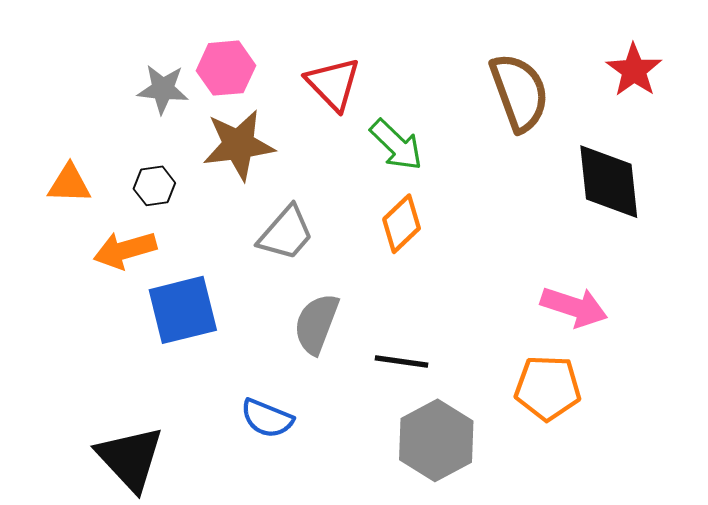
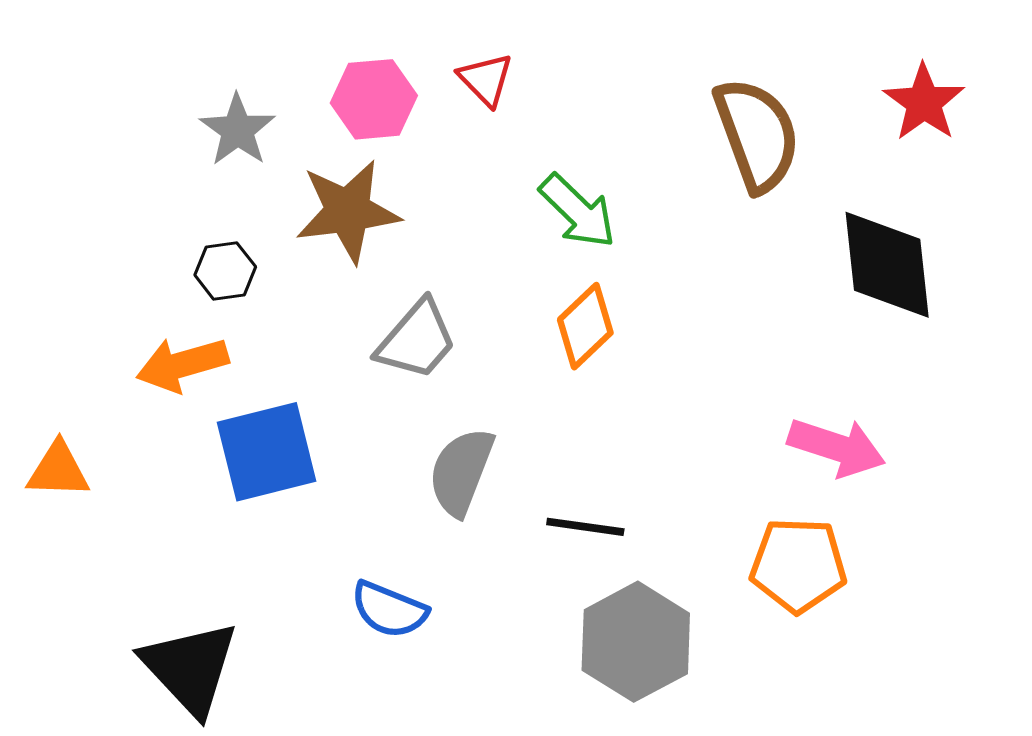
pink hexagon: (226, 68) -> (374, 99), moved
red triangle: (333, 84) -> (486, 79), moved, size x0.7
gray star: (163, 89) -> (237, 130), turned 30
orange triangle: (69, 184) -> (58, 470), moved

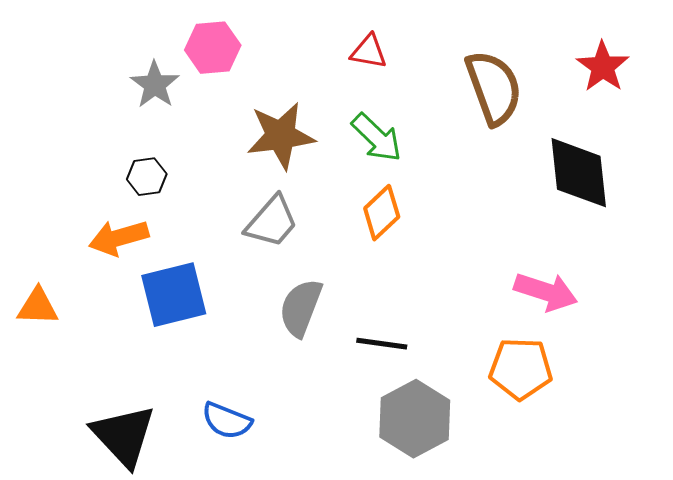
red triangle: (486, 79) -> (369, 52), moved, turned -36
pink hexagon: (374, 99) -> (213, 48), moved
brown star: (348, 211) -> (281, 136), moved
blue semicircle: (389, 610) -> (227, 421), moved

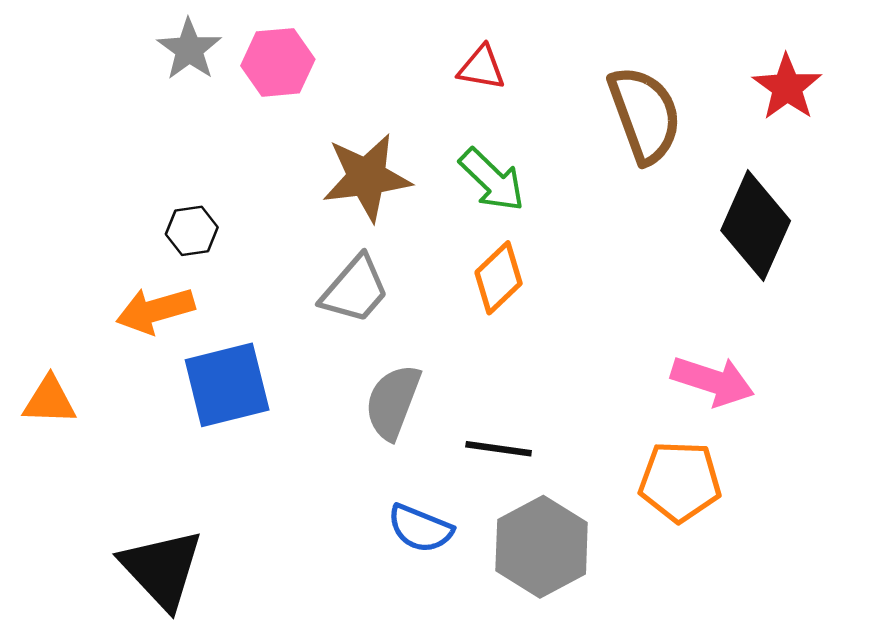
gray star: (155, 85) -> (189, 49), moved
black diamond: (579, 173) -> (756, 226), turned 30
blue semicircle: (227, 421) -> (420, 528), moved

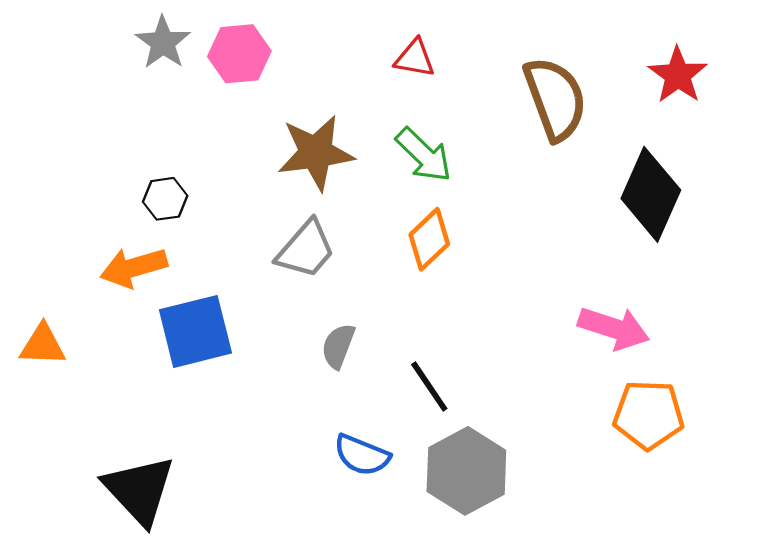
gray semicircle: (393, 402) -> (338, 346), size x0.7
black line: (499, 449) -> (429, 387), turned 48
orange pentagon: (680, 481) -> (649, 415), moved

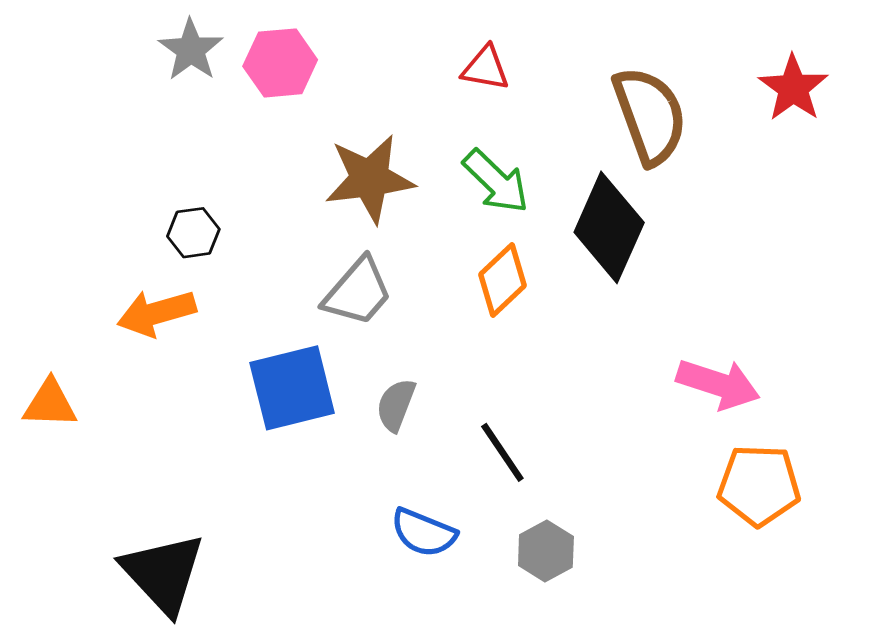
black diamond: (651, 194) -> (609, 227), moved
blue square: (195, 331) -> (292, 388), moved
gray hexagon: (466, 471) -> (546, 551), size x0.6

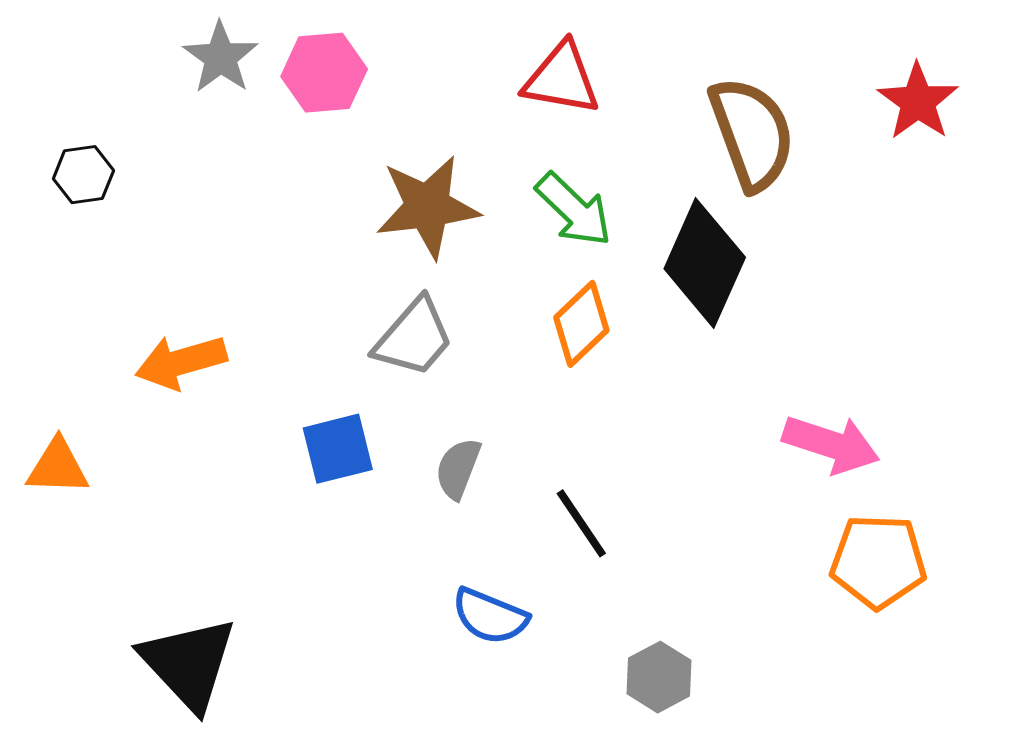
red triangle: (485, 68) -> (562, 79), size x1.4
black hexagon: (193, 233) -> (83, 175), moved
blue square: (292, 388) -> (338, 449), size x0.7
gray hexagon: (546, 551) -> (659, 677), moved

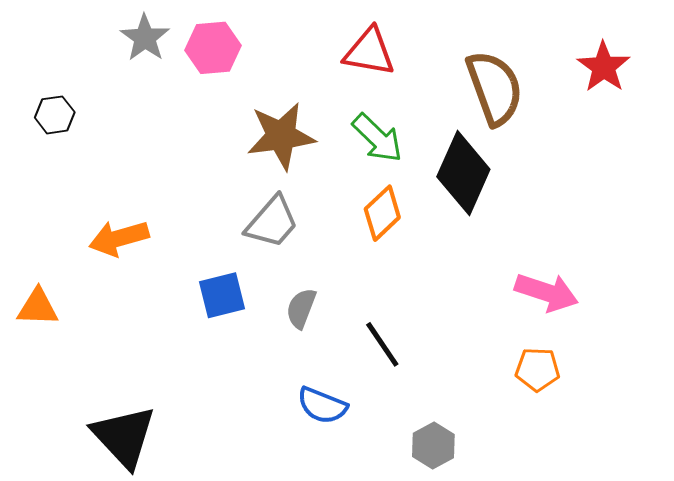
orange pentagon: (878, 561) -> (538, 369), moved, size x0.7

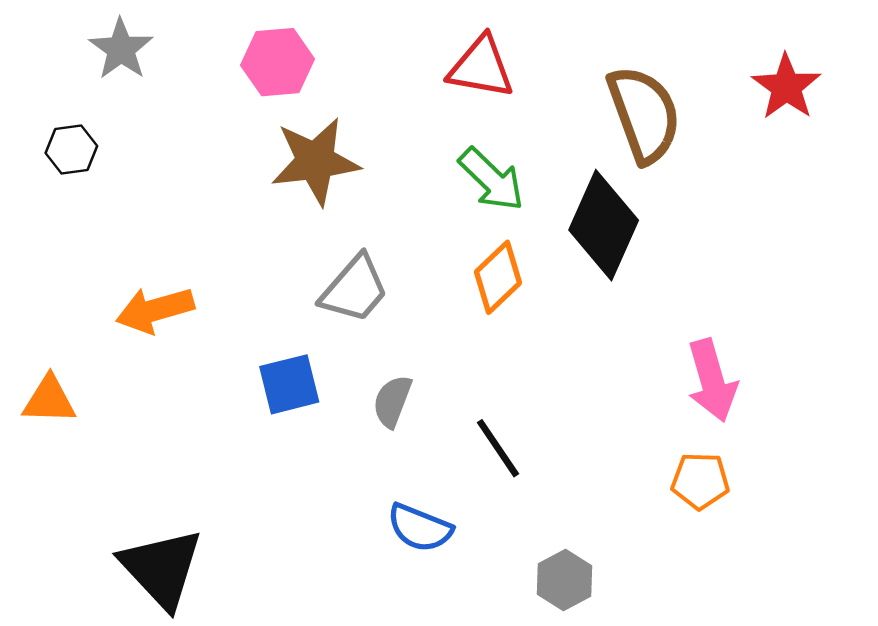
gray star: (145, 38) -> (121, 49), moved
brown star: (281, 136) -> (315, 161), moved
pink arrow: (547, 292) -> (712, 380), turned 56

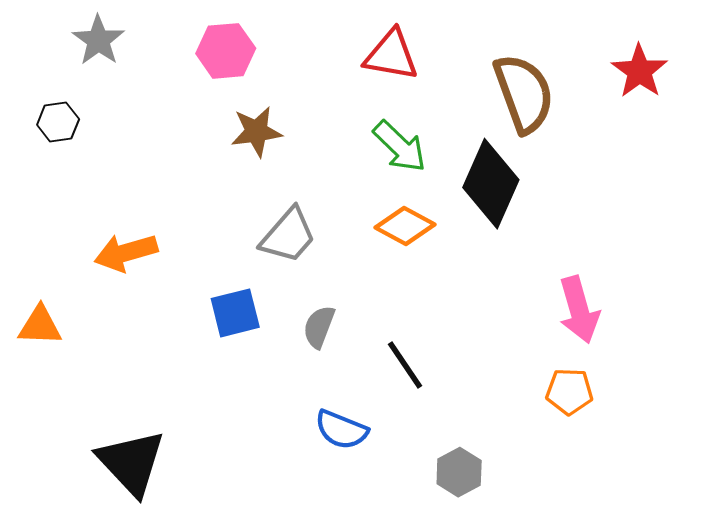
brown star: (315, 161) -> (256, 132), size x0.7
orange diamond: (498, 277) -> (405, 226), turned 72

